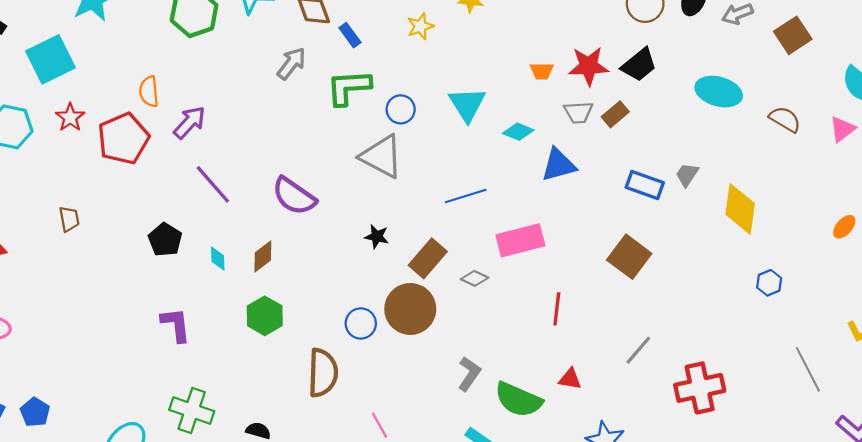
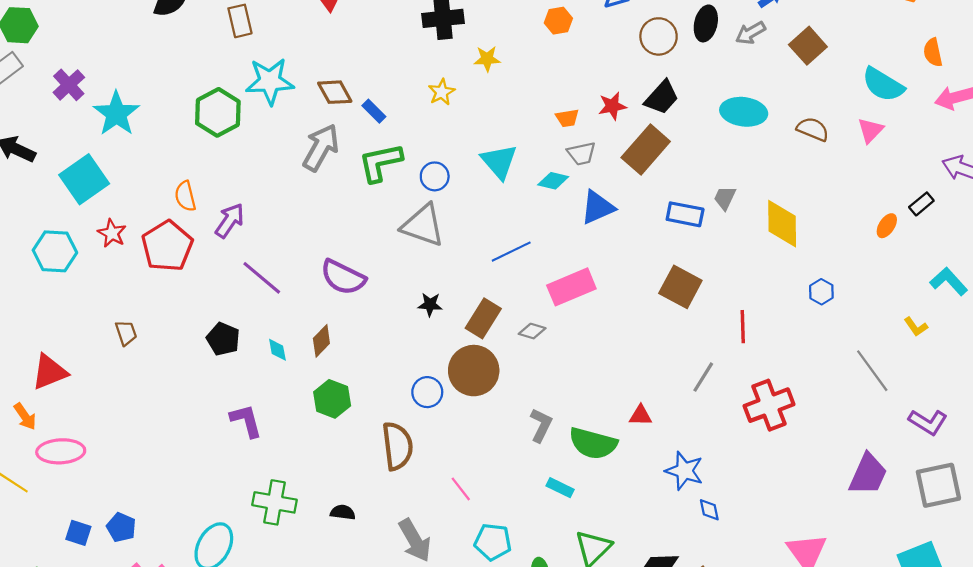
gray arrow: (291, 63) -> (321, 147), size x1.4
red star: (589, 66) -> (612, 106), size x0.7
gray trapezoid: (578, 112) -> (581, 154), moved
brown rectangle: (615, 114) -> (646, 149), size x1.8
red line: (557, 309) -> (743, 327), moved

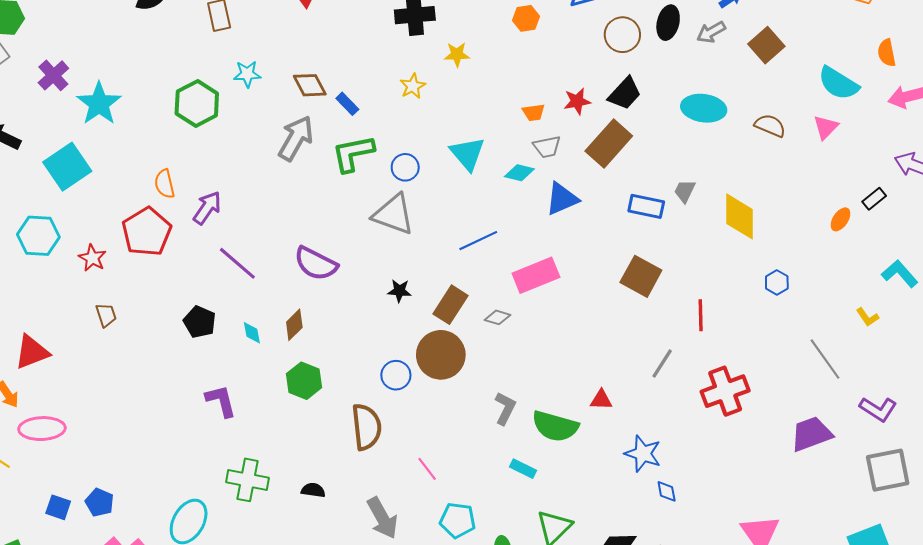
cyan star: (270, 81) -> (247, 74), size x0.6
red star: (112, 233) -> (92, 258), moved
purple trapezoid: (868, 474) -> (811, 434), moved, turned -135

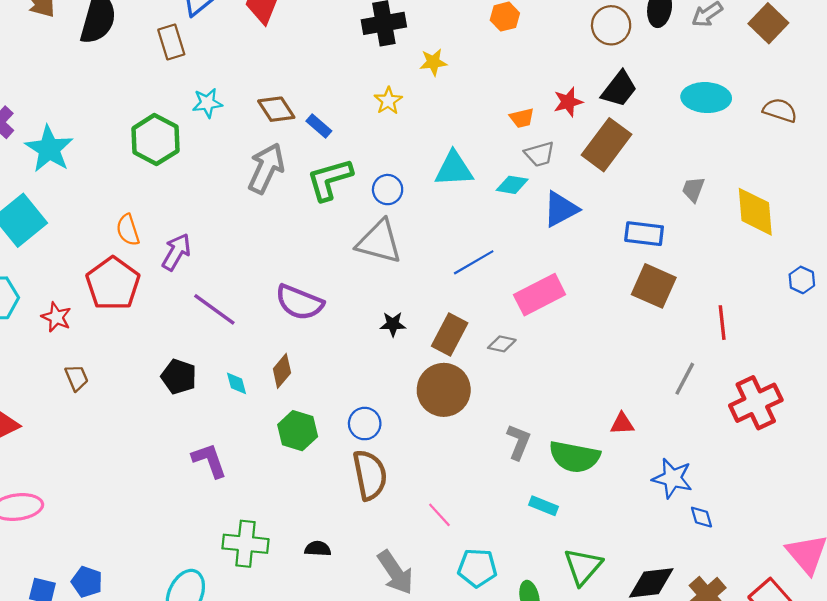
cyan triangle: (467, 154) -> (454, 169), turned -48
blue rectangle: (646, 206) -> (644, 234), moved
blue circle: (396, 375) -> (365, 424), moved

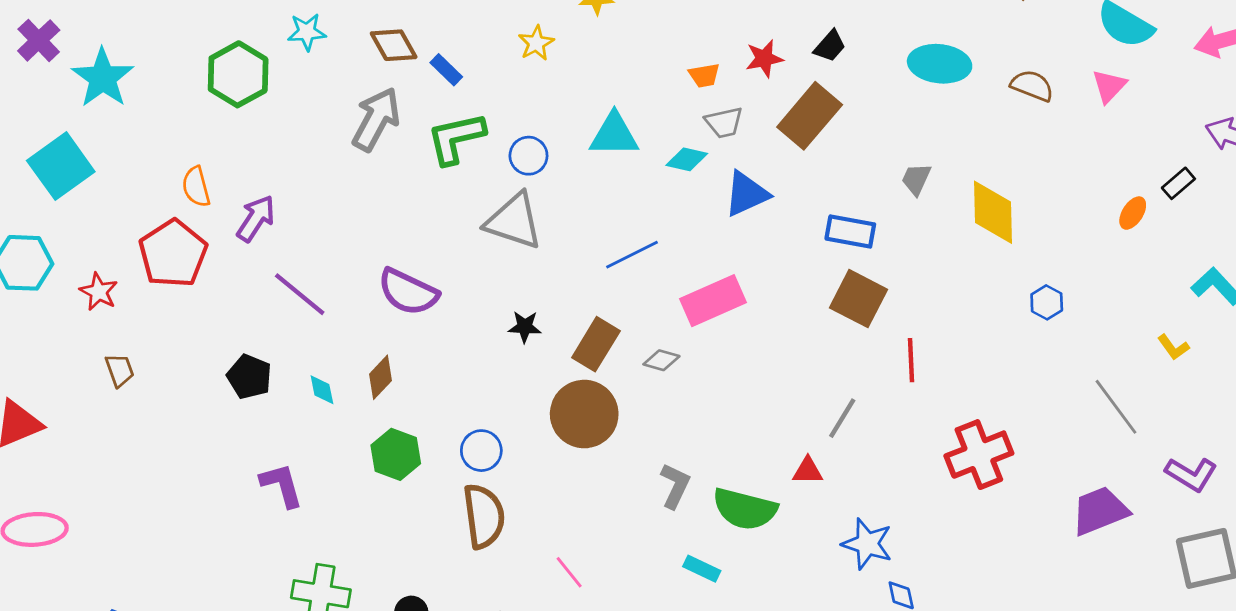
black trapezoid: (619, 89) -> (830, 46), size x0.7
red line: (722, 323) -> (911, 360), moved
gray line: (685, 379) -> (842, 418), moved

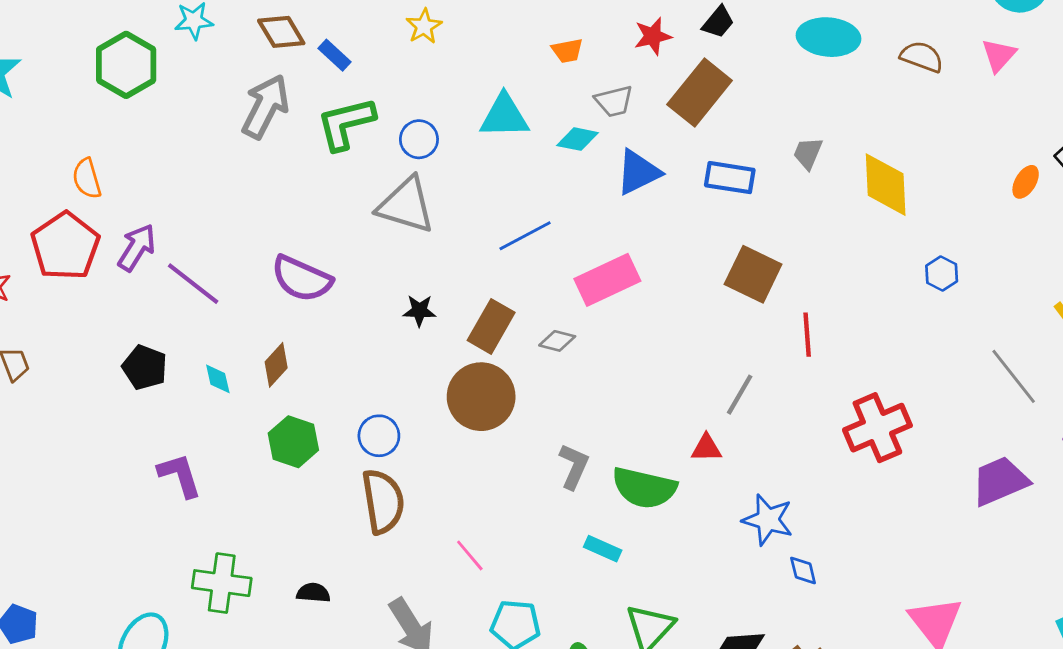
orange trapezoid: (704, 75) -> (567, 51), moved
purple arrow: (256, 218) -> (137, 248), moved
blue rectangle: (850, 231) -> (730, 178), moved

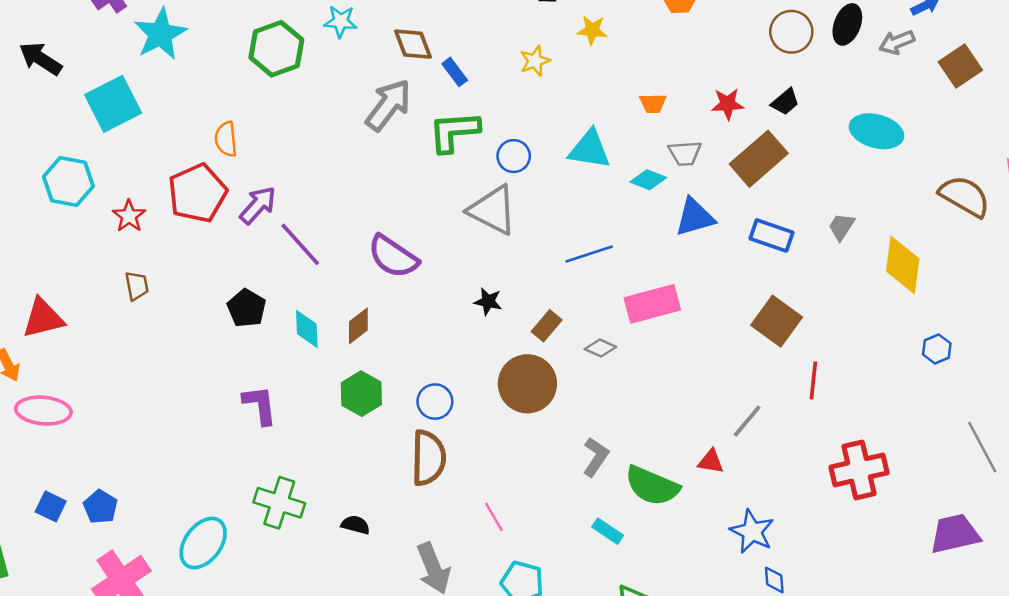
brown semicircle: (922, 57) -> (965, 196), moved, size x1.4
brown rectangle: (491, 326) -> (547, 326), size x0.7
cyan diamond: (218, 379) -> (307, 329), size x1.4

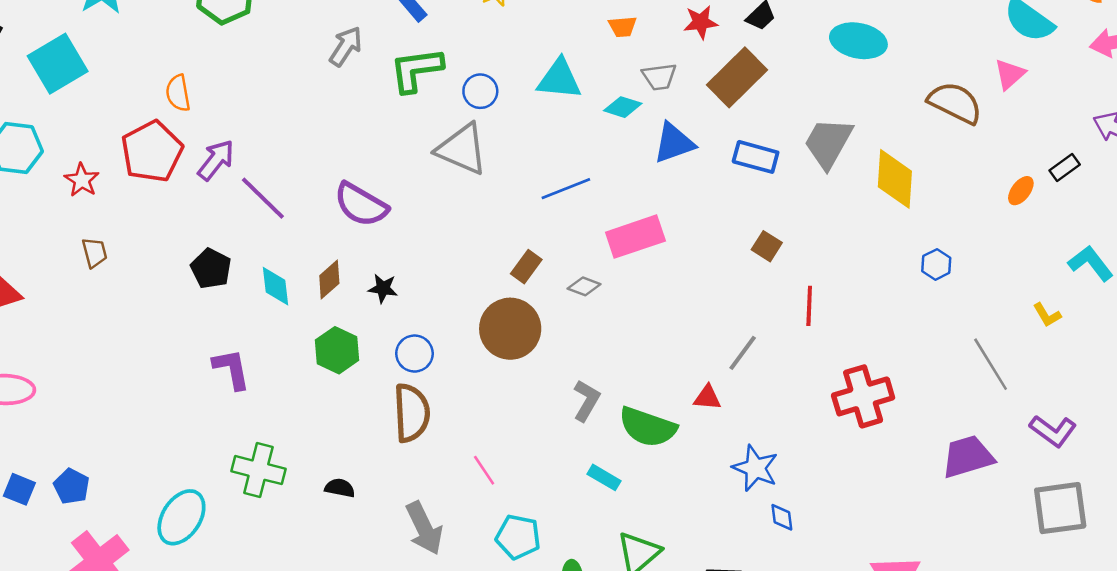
gray arrow: (388, 105) -> (346, 46), size x0.7
gray trapezoid: (841, 227) -> (828, 143), size x1.8
black star: (488, 302) -> (383, 288), moved
brown square: (777, 321) -> (767, 246), size x0.6

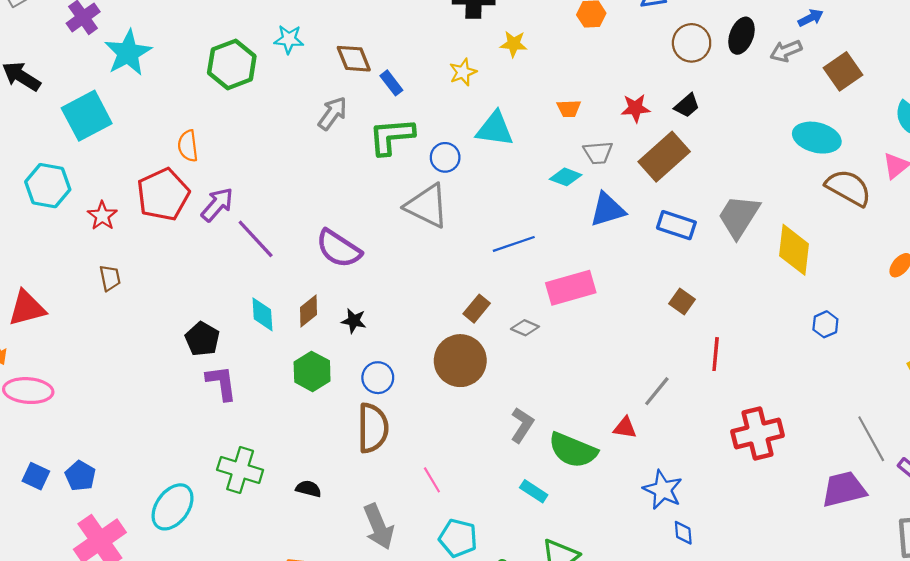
cyan ellipse: (858, 41) -> (817, 138), moved
cyan triangle: (559, 79) -> (495, 129), moved
black pentagon: (211, 269) -> (202, 339), moved
gray line: (991, 364) -> (871, 439), moved

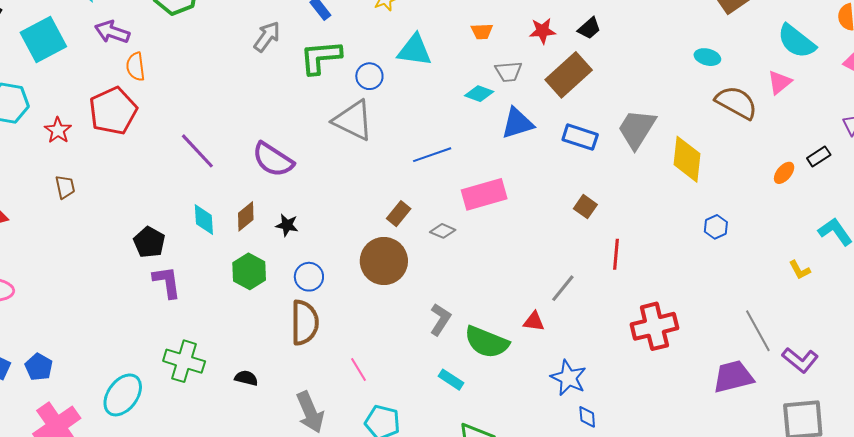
cyan ellipse: (817, 138) -> (707, 57), size x0.6
purple arrow: (217, 205) -> (112, 32), moved, turned -112

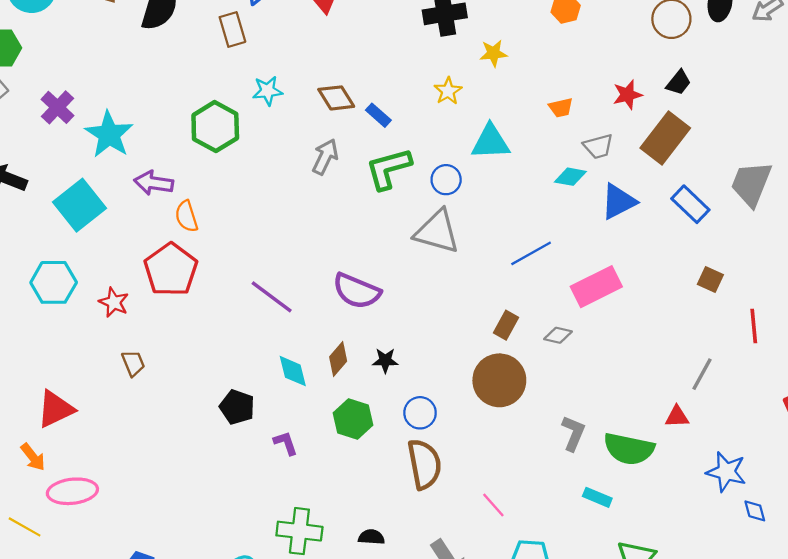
blue rectangle: (580, 137) -> (690, 204), turned 36
purple L-shape: (167, 282) -> (286, 443), moved, size x0.7

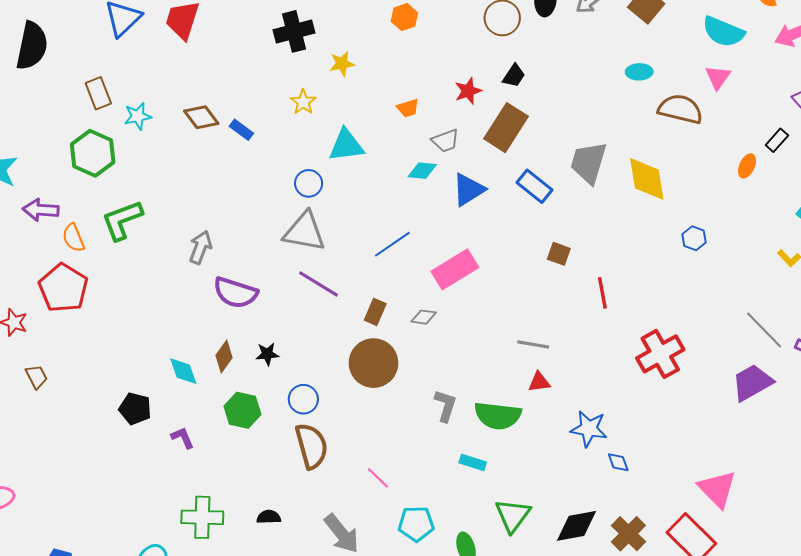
brown rectangle: (232, 29) -> (98, 93), moved
gray arrow: (325, 157) -> (200, 247), moved
green L-shape: (388, 169) -> (122, 220), moved
purple line: (272, 297) -> (319, 284), moved
gray line: (702, 374) -> (533, 344), moved, turned 76

